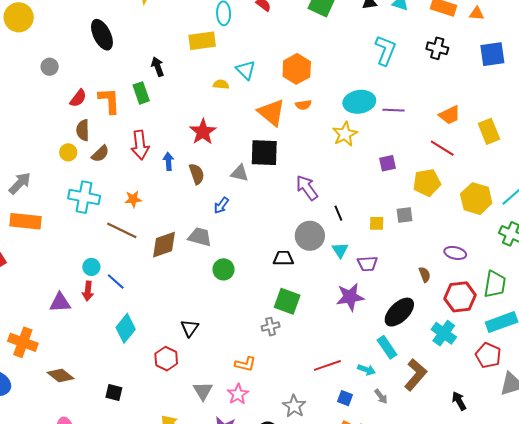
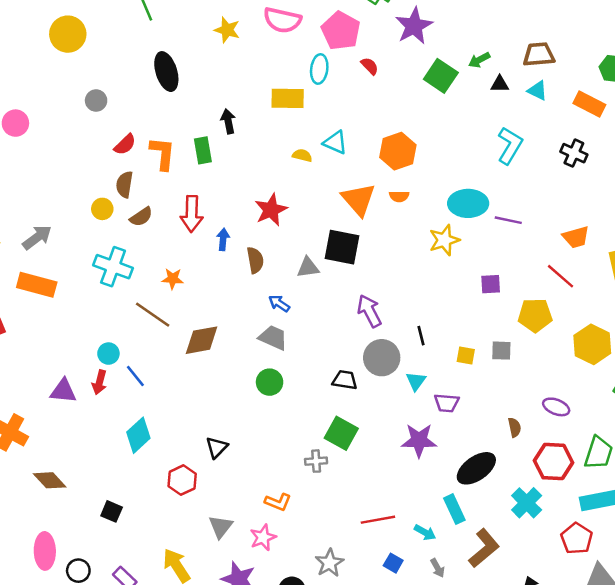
cyan triangle: (246, 70) -> (335, 142), turned -30
gray triangle: (240, 173) -> (308, 267), turned -30
purple arrow: (307, 188) -> (369, 311), moved
blue arrow: (221, 205) -> (279, 303), turned 78
gray trapezoid: (200, 237) -> (273, 338), moved

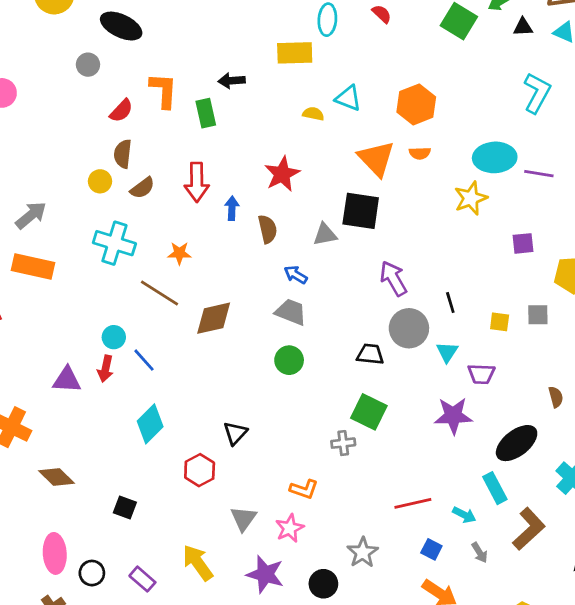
black ellipse: (166, 72) -> (121, 26), moved, turned -45
black arrow: (228, 121) -> (232, 81), turned -80
orange L-shape: (162, 153) -> (164, 90), moved

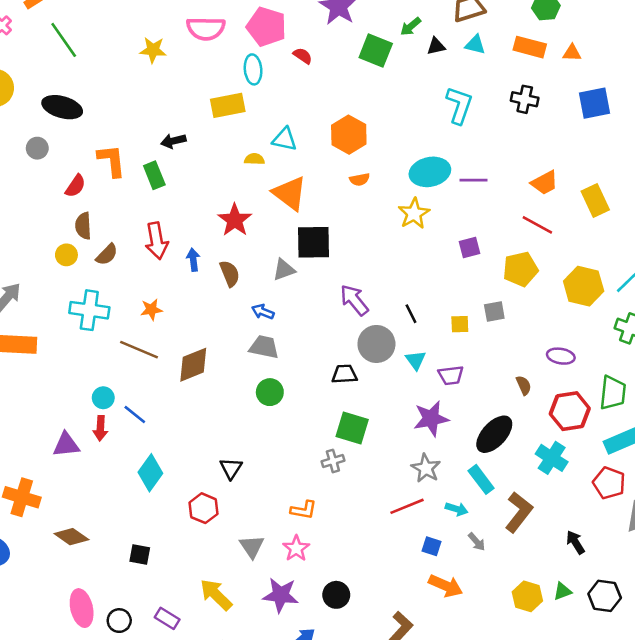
orange triangle: (376, 159) -> (290, 193), moved
gray star: (363, 552) -> (426, 468), moved

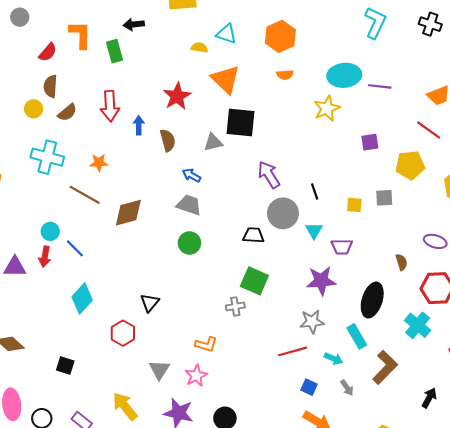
black ellipse: (494, 434) -> (372, 300), turned -32
gray star: (426, 468) -> (312, 322), turned 30
black arrow: (575, 542) -> (429, 398), turned 54

